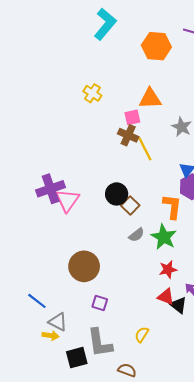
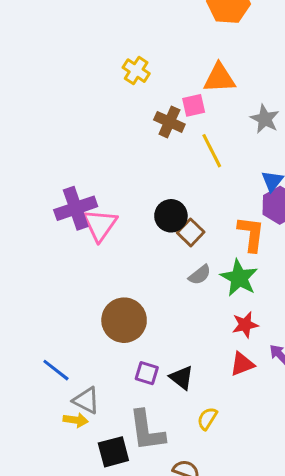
brown cross: (128, 135) -> (169, 122), moved
red triangle: (166, 297) -> (242, 364), turned -42
black triangle: (178, 305) -> (182, 378), moved

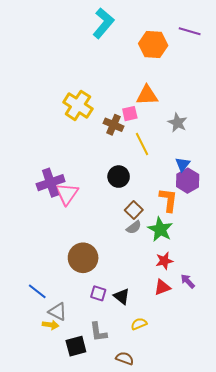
yellow cross: (136, 71) -> (78, 105), moved, size x1.6
black circle: (171, 216) -> (119, 177), moved
brown square: (191, 232) -> (134, 210), moved
yellow semicircle: (207, 419) -> (139, 324), turned 35
gray L-shape: (147, 431) -> (98, 332), size x0.7

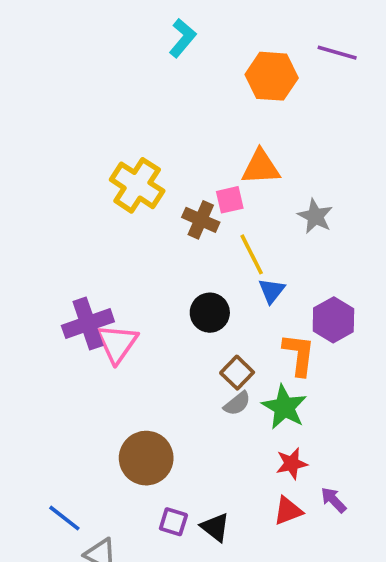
cyan L-shape: (103, 23) -> (183, 38), size x0.7
blue triangle: (183, 164) -> (272, 291), moved

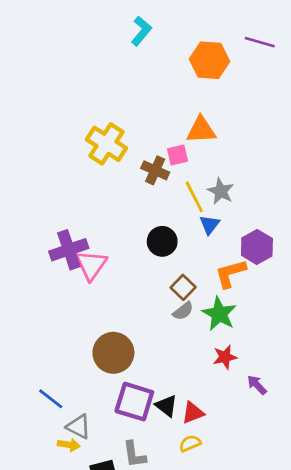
gray star: (315, 216) -> (221, 191), moved
orange L-shape: (299, 354) -> (230, 273), turned -112
red triangle: (288, 511) -> (193, 413), moved
purple square: (173, 522) -> (134, 402), size x1.8

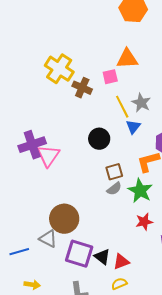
brown cross: (155, 170) -> (82, 88), moved
brown square: (183, 287) -> (114, 172), turned 30
blue line: (51, 399) -> (19, 252), turned -54
gray triangle: (79, 427) -> (48, 239), moved

